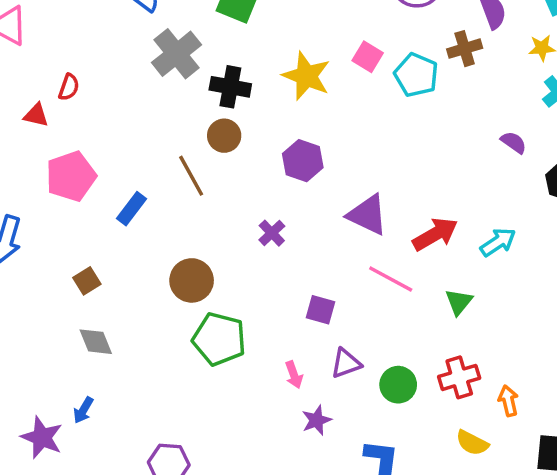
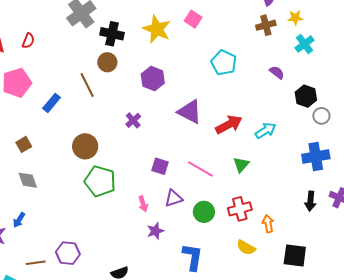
brown cross: (465, 49) -> (266, 25), moved
cyan pentagon: (416, 75) -> (224, 63), moved
red semicircle: (69, 87) -> (28, 41), moved
pink line: (391, 279) -> (200, 169), moved

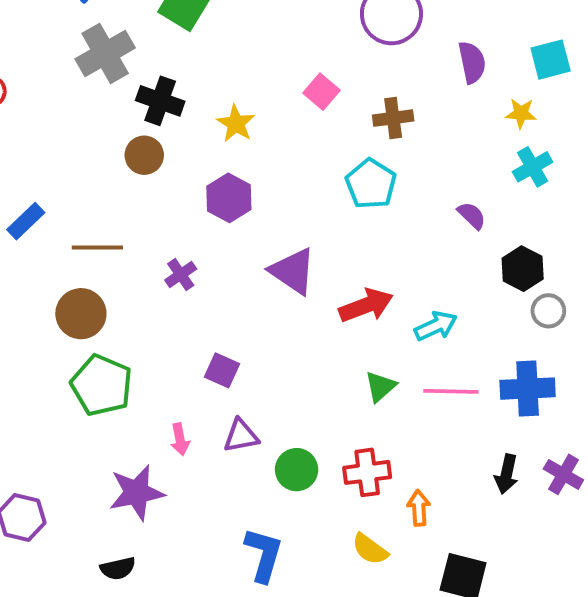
brown cross: (266, 25) -> (393, 118), moved
yellow star: (157, 29) -> (236, 124), moved, size x0.7
brown line: (87, 85) -> (97, 248), moved, turned -70
pink line: (200, 169) -> (451, 391), moved, turned -36
purple star: (155, 231) -> (137, 493), moved, size x1.6

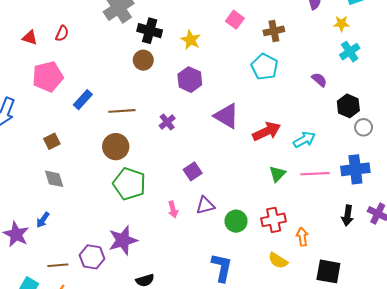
purple square: (222, 370) -> (193, 171), turned 36
purple star: (137, 493) -> (123, 240), moved

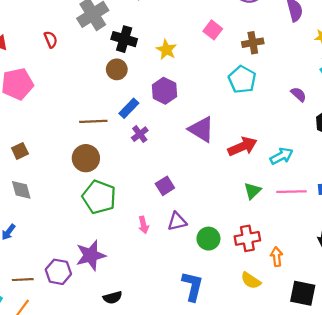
red semicircle: (62, 33) -> (51, 39), moved, turned -49
blue rectangle: (83, 100) -> (129, 108), moved

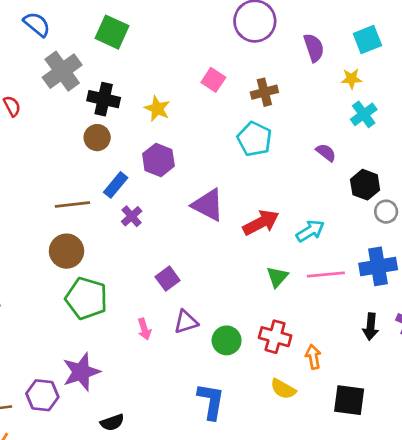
red cross: (247, 238) -> (275, 337), turned 30

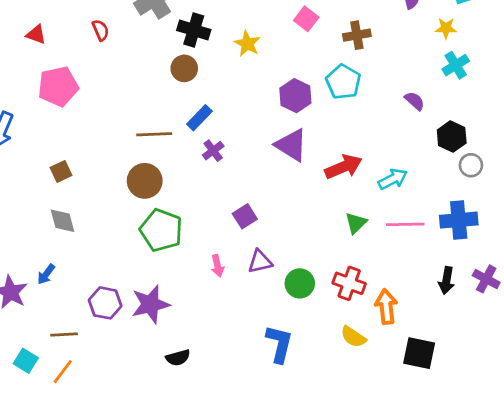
purple hexagon: (158, 160) -> (295, 96), moved
orange arrow: (313, 357) -> (386, 307), size x1.4
purple hexagon: (42, 395) -> (105, 303), moved

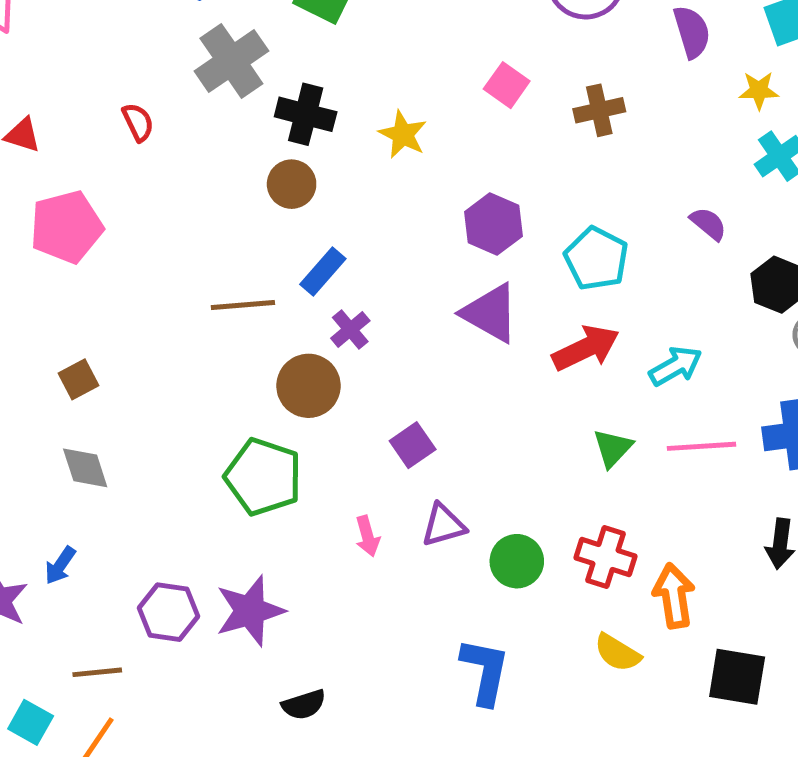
cyan pentagon: (343, 82) -> (596, 259), moved
brown circle: (145, 181) -> (308, 386), moved

